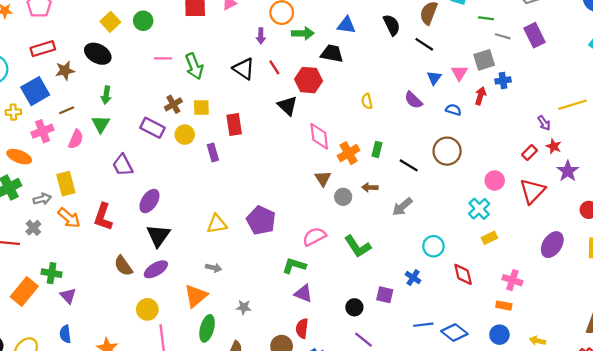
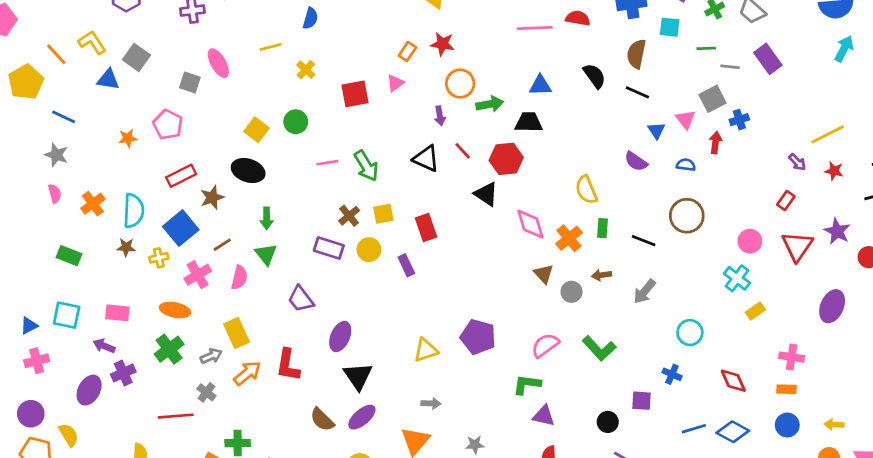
yellow semicircle: (367, 101) -> (586, 190), moved, size x1.5
red star: (554, 146) -> (834, 171), moved
purple star: (568, 171) -> (837, 231), moved
orange arrow: (69, 218) -> (247, 373), turned -70
red diamond: (463, 274) -> (733, 381), moved

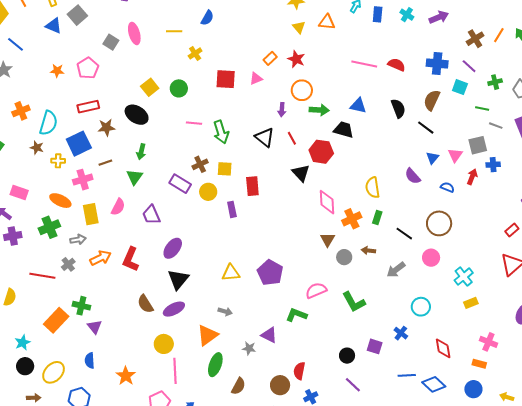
pink circle: (750, 241) -> (431, 258), moved
pink semicircle: (239, 277) -> (118, 207), moved
yellow rectangle: (236, 333) -> (91, 214), moved
purple triangle: (544, 416) -> (269, 335), moved

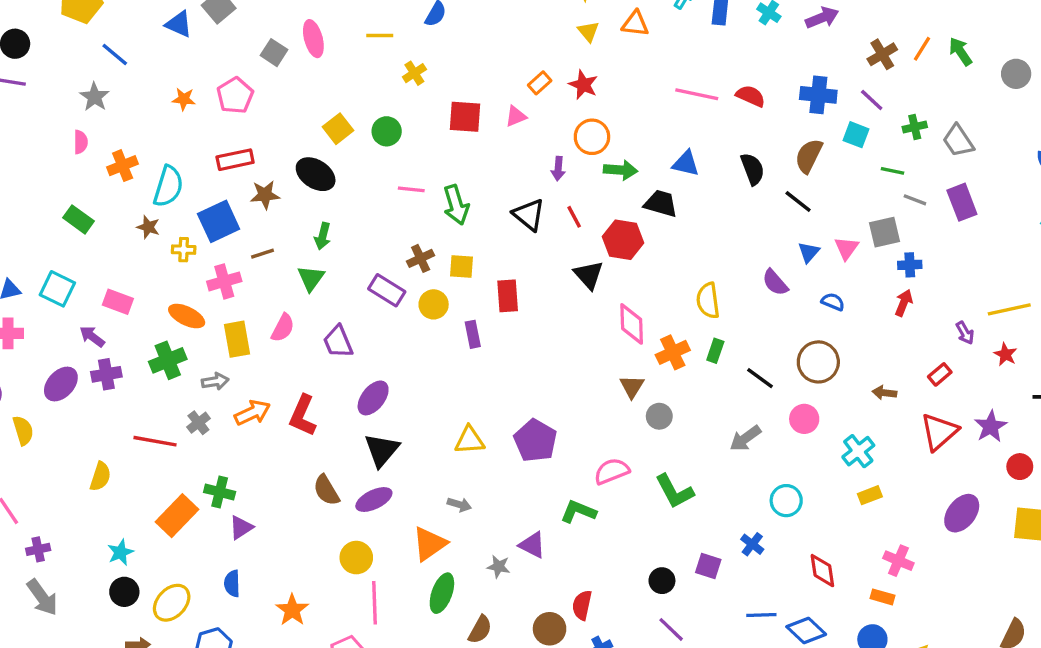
red arrow: (472, 177) -> (904, 303), moved
brown arrow: (368, 251) -> (884, 393), moved
purple triangle: (95, 327) -> (241, 527), turned 35

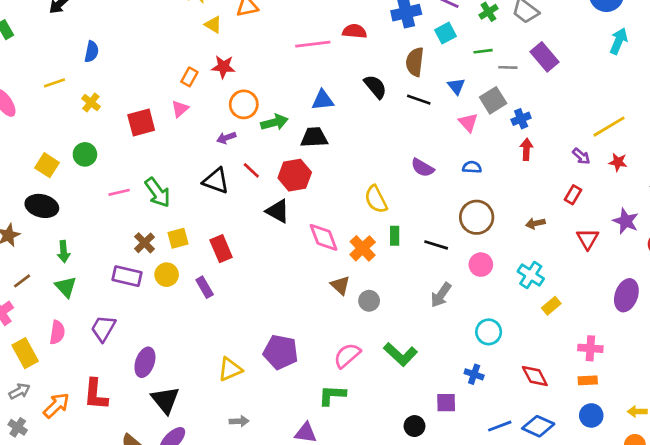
cyan square: (856, 135) -> (446, 33), turned -30
purple arrow: (558, 169) -> (226, 138), turned 84
blue triangle: (809, 252) -> (456, 86), moved
purple trapezoid: (338, 342) -> (103, 328), turned 72
red triangle: (939, 432) -> (588, 239), size x0.7

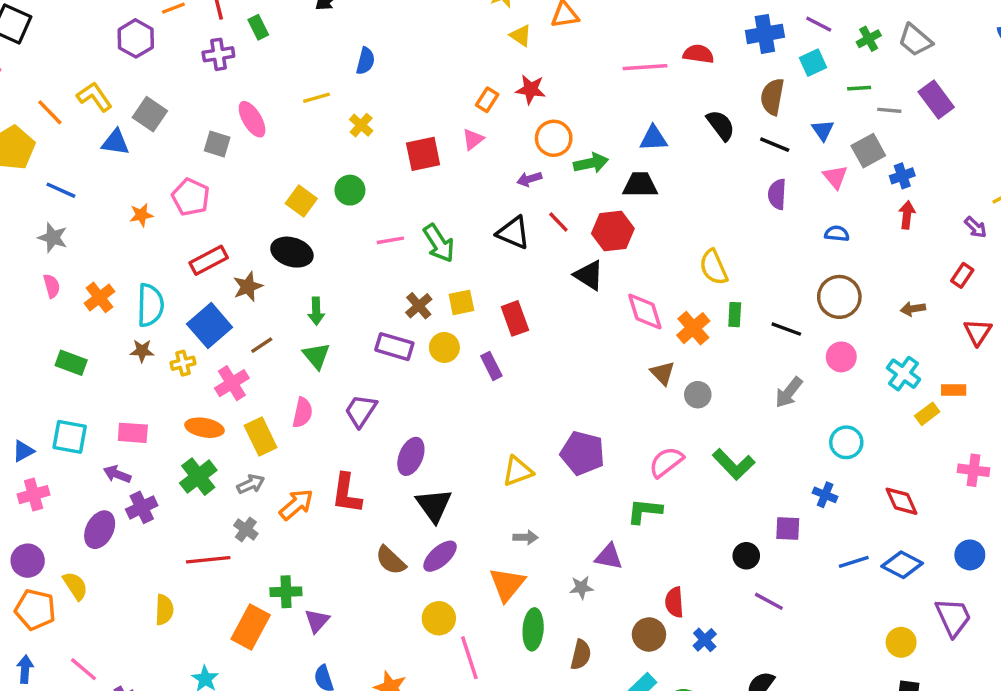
purple semicircle: (423, 168) -> (777, 194), moved, turned 60
orange rectangle: (588, 380) -> (954, 390), moved

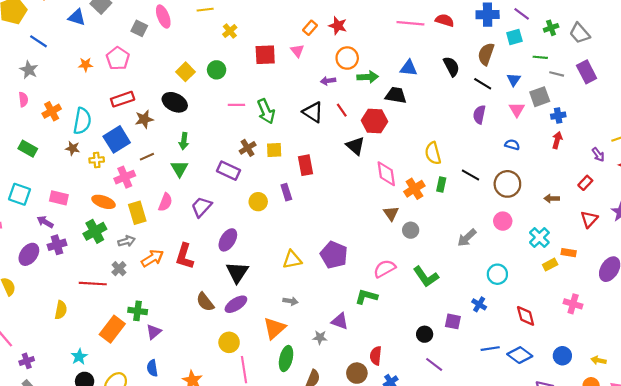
pink triangle: (473, 139) -> (297, 51), turned -40
black line: (786, 329) -> (470, 175), moved
yellow circle: (444, 347) -> (258, 202), moved

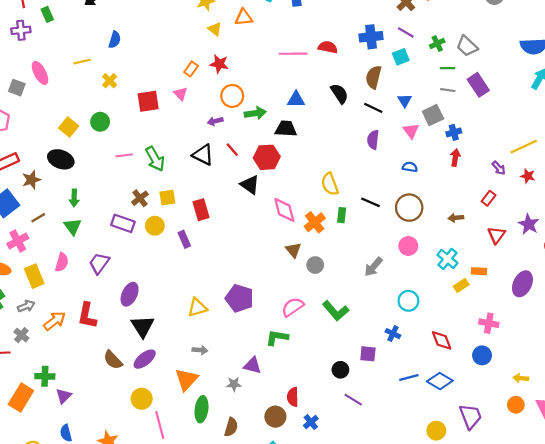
green line: (540, 57) -> (448, 68), moved
yellow circle: (258, 202) -> (155, 226), moved
blue circle: (562, 356) -> (482, 355), moved

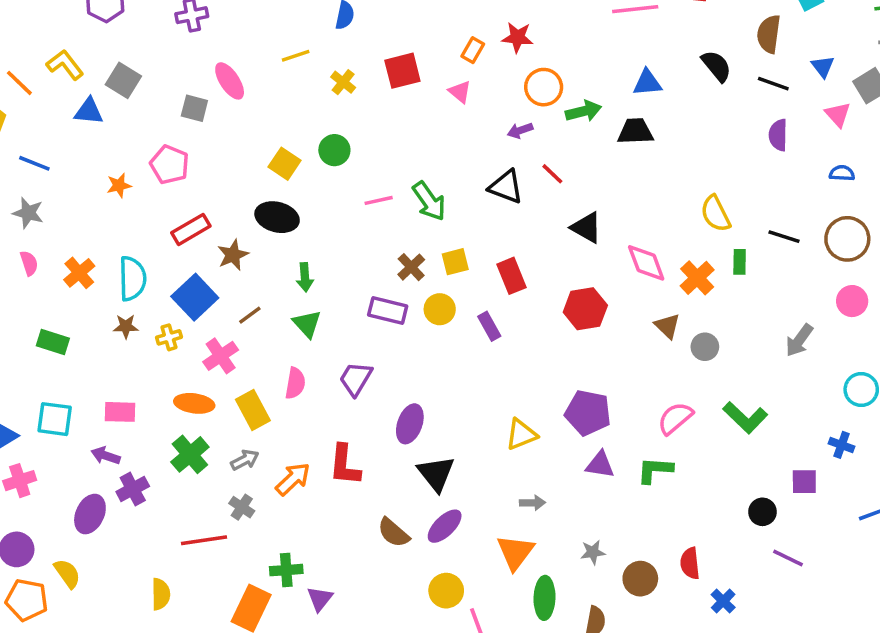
red square: (148, 101) -> (402, 71), moved
red hexagon: (267, 157) -> (585, 309), moved
purple triangle: (252, 365) -> (600, 465), moved
brown circle: (275, 417) -> (640, 579), moved

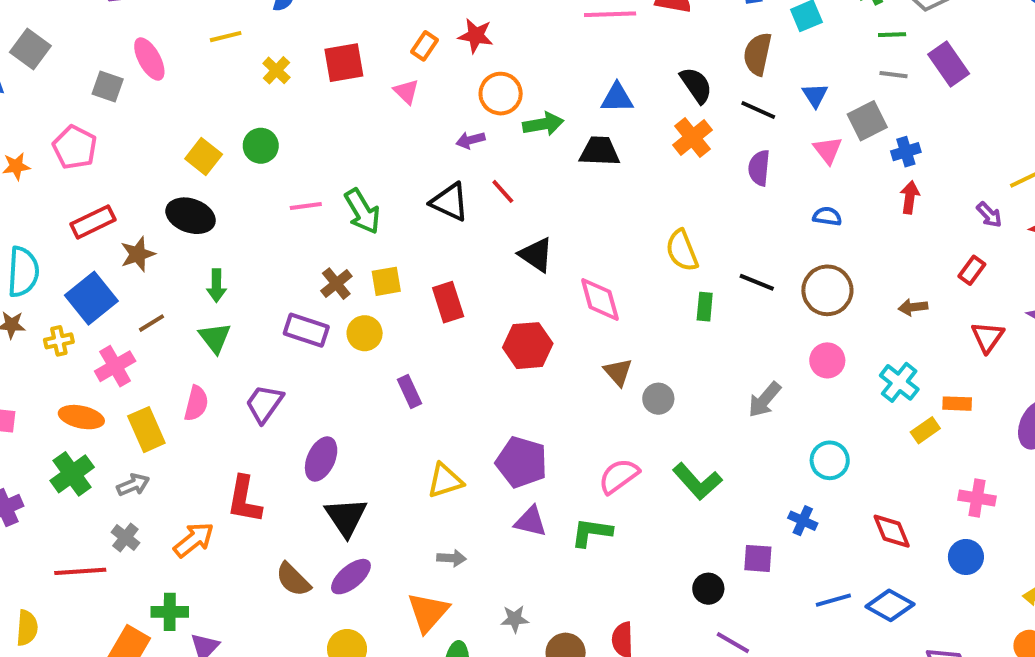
orange cross: (697, 278) -> (692, 138), moved
purple rectangle: (489, 326) -> (409, 392), moved
orange arrow: (293, 479) -> (194, 540), moved

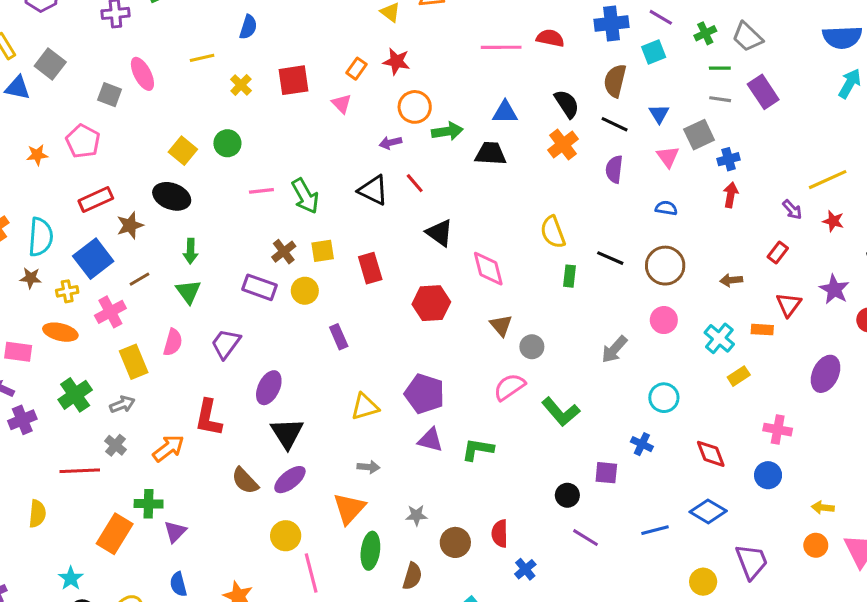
orange rectangle: (957, 404) -> (762, 330), moved
orange ellipse: (81, 417) -> (60, 332), moved
pink semicircle: (619, 476) -> (509, 387), moved
blue line: (833, 600) -> (655, 530), moved

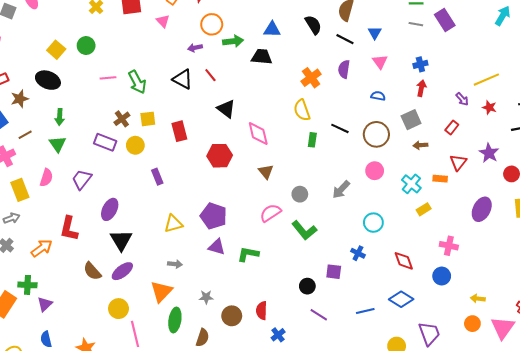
gray square: (699, 135) -> (411, 120), moved
orange cross: (563, 144) -> (311, 78), moved
gray circle: (532, 347) -> (300, 194), moved

